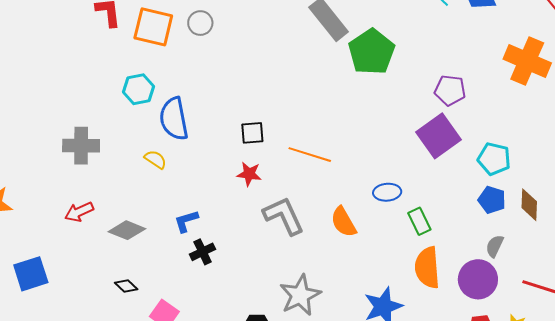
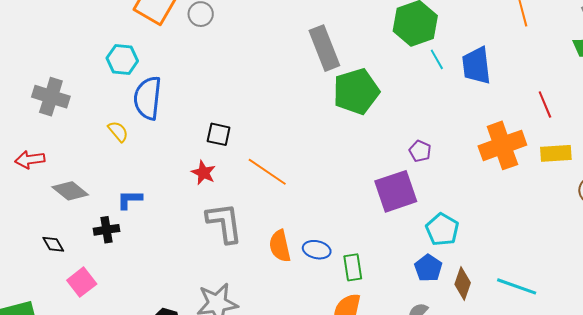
orange cross: (527, 61) -> (502, 145), turned 30
purple pentagon: (450, 90) -> (420, 151), size x0.7
blue ellipse: (387, 192) -> (317, 250), moved
black cross: (203, 252) -> (106, 230), moved

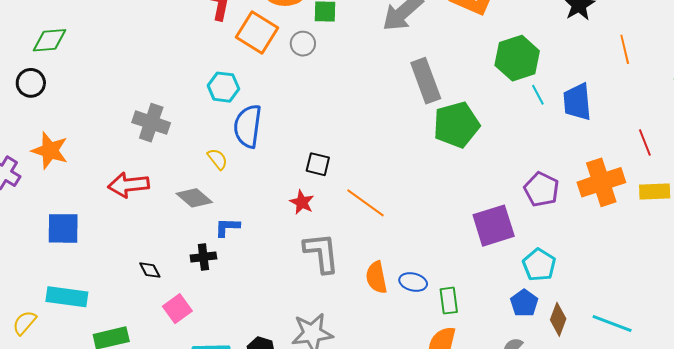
purple pentagon: (420, 151) -> (542, 189), moved, size x1.6
red arrow: (30, 160) -> (129, 185), size x1.4
gray diamond: (70, 191) -> (194, 198), moved

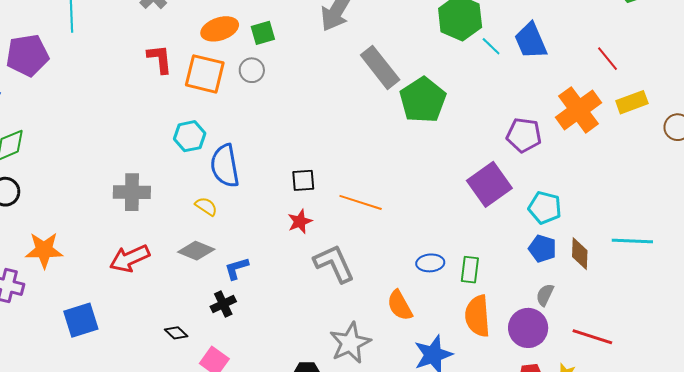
red star: (302, 202) -> (300, 221), turned -30
orange semicircle: (376, 277) -> (400, 305), moved
green rectangle: (449, 301) -> (470, 270), turned 32

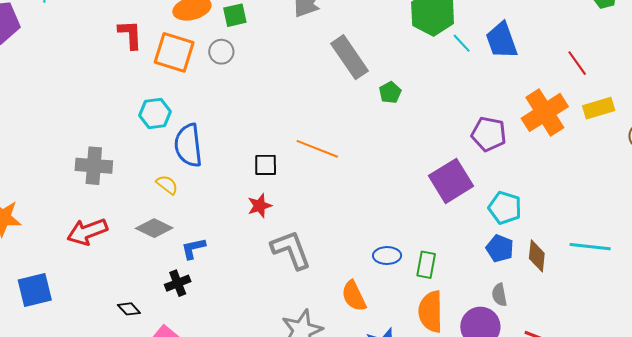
green pentagon: (423, 100) -> (390, 92), size x0.5
orange line: (361, 202) -> (317, 149), moved
gray semicircle: (545, 295) -> (499, 295), turned -40

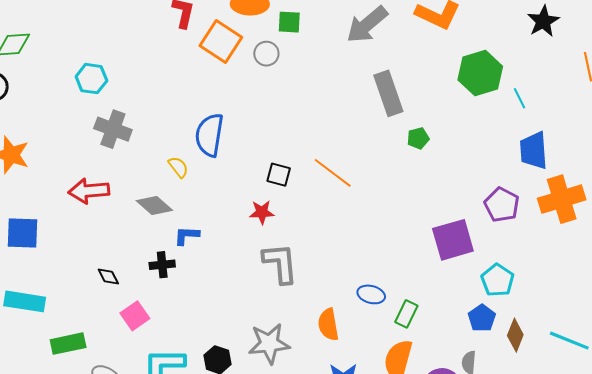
blue trapezoid: (502, 40) -> (534, 150), moved
cyan line: (462, 43) -> (520, 98), moved
cyan hexagon: (155, 113) -> (91, 79), moved

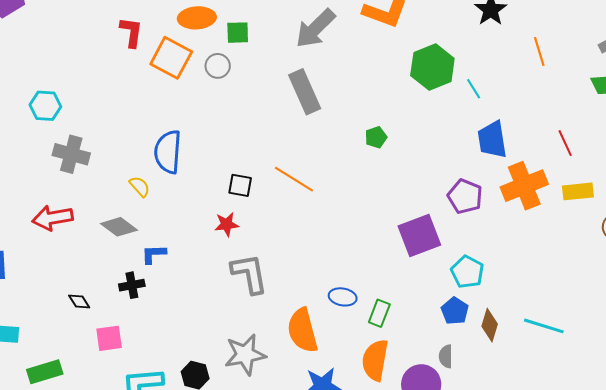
gray rectangle: (388, 93) -> (305, 92), moved
pink square: (135, 316) -> (109, 338), turned 32
orange semicircle: (328, 324) -> (302, 331), size x1.4

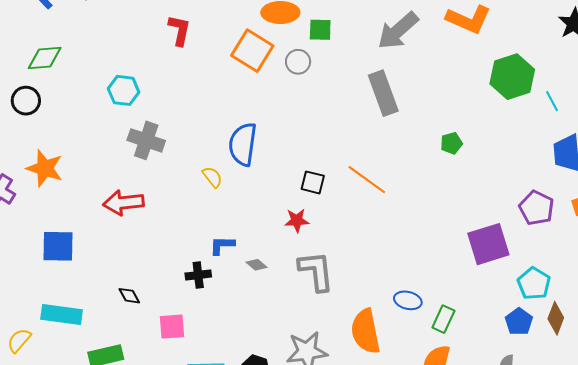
red L-shape: (131, 32) -> (179, 30), moved
gray diamond: (119, 227) -> (256, 265), moved, size x0.6
black diamond: (79, 302) -> (129, 296), moved
brown diamond: (490, 325) -> (556, 318), moved

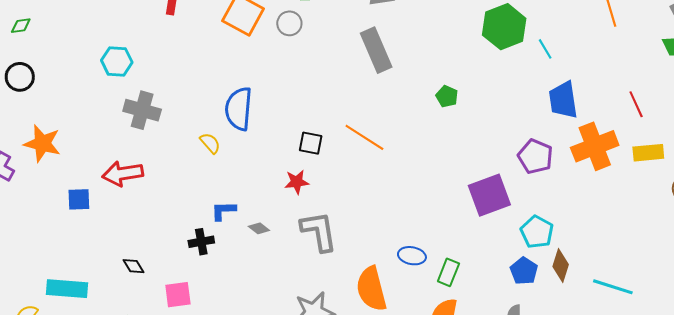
green diamond: (45, 58) -> (21, 26), moved, size x0.6
green pentagon: (451, 143) -> (447, 96), turned -30
blue square: (58, 246) -> (79, 199), moved, size x0.7

